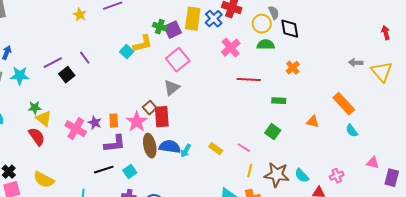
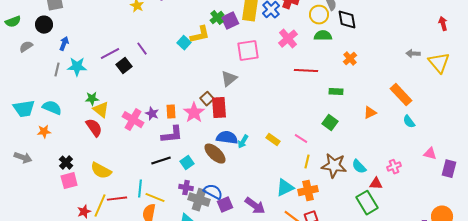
green cross: (160, 27) -> (217, 18), turned 32
pink square: (178, 60) -> (248, 51), moved, turned 30
orange triangle: (313, 122) -> (370, 113), turned -40
brown ellipse: (150, 146) -> (215, 154), moved, turned -35

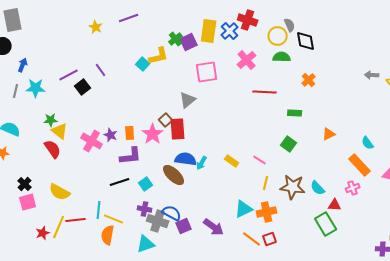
orange rectangle: (401, 95) -> (360, 165), moved

